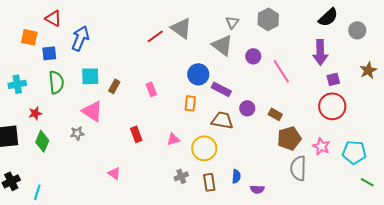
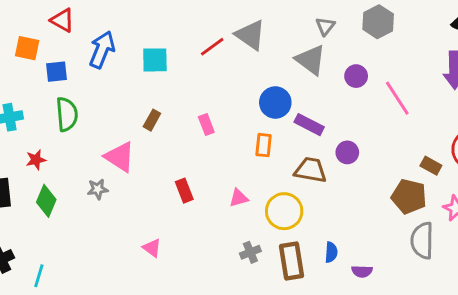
cyan square: (90, 76) -> (155, 60), moved
brown rectangle: (275, 114) -> (431, 166), moved
brown pentagon: (289, 138) -> (409, 196), turned 30
brown rectangle: (209, 182) -> (291, 261), size x1.4

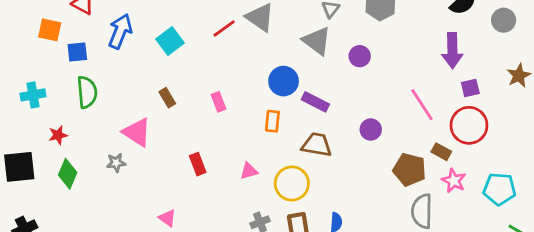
cyan square: (155, 60) -> (170, 41), turned -36
pink line: (397, 98) -> (422, 105), moved
brown rectangle: (152, 120) -> (167, 98), turned -60
purple circle: (347, 152) -> (371, 130), moved
brown rectangle: (431, 166) -> (441, 152), moved

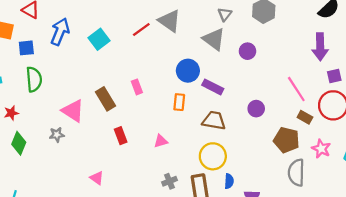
brown rectangle: (167, 98) -> (105, 99), moved, size x1.5
brown rectangle: (441, 152) -> (305, 117), moved
yellow circle: (292, 183) -> (213, 156), moved

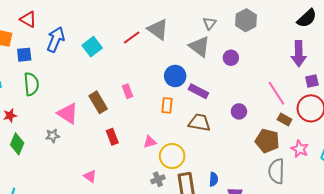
yellow circle: (213, 156) -> (172, 156), moved

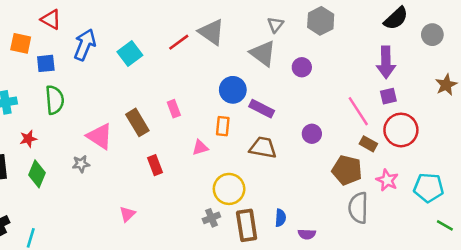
purple square: (312, 81) -> (388, 96), moved
pink triangle: (150, 142) -> (200, 148), moved
pink triangle: (90, 176) -> (127, 214), turned 40

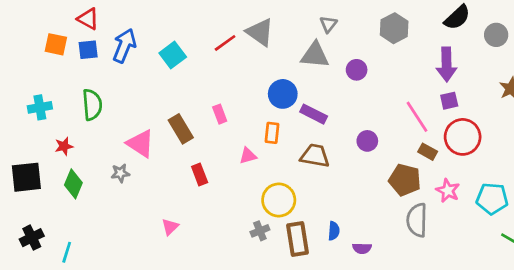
gray hexagon: (321, 21) -> (394, 28), moved
gray triangle: (263, 53) -> (315, 55), turned -32
blue square: (46, 63) -> (88, 50), moved

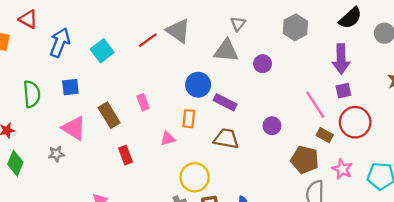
blue square: (88, 50) -> (70, 87), moved

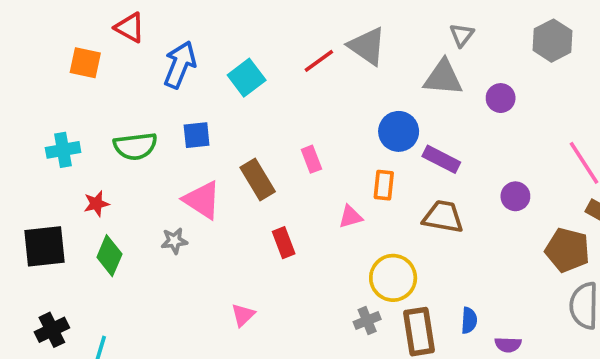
green semicircle: (32, 94) -> (135, 146), turned 88

